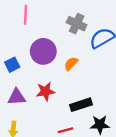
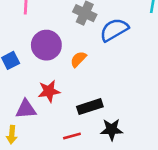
purple triangle: (17, 97) -> (26, 109), moved

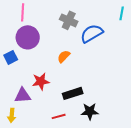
purple circle: (46, 45) -> (28, 37), moved

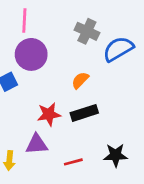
black rectangle: (73, 93) -> (84, 113), moved
purple triangle: (23, 95) -> (37, 144), moved

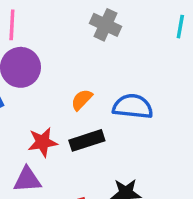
gray cross: (87, 31) -> (106, 25), moved
blue semicircle: (118, 49) -> (133, 106), moved, turned 36

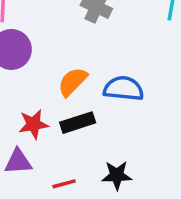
orange semicircle: (82, 100) -> (73, 82), size x1.4

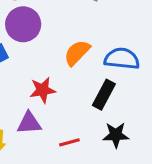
black rectangle: (78, 123) -> (104, 95), moved, turned -44

